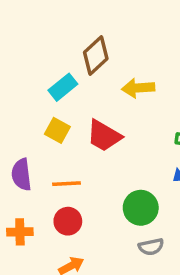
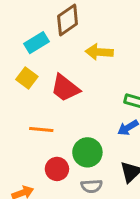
orange line: (66, 184) -> (41, 129), moved
red circle: (68, 221) -> (57, 169), moved

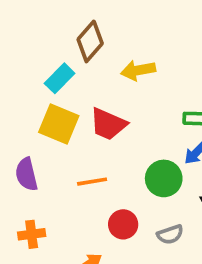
yellow square: (27, 78) -> (59, 124), size x1.5
green circle: (87, 152) -> (164, 178), moved

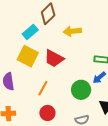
orange line: (92, 182) -> (43, 88), turned -56
red circle: (123, 224) -> (47, 113), moved

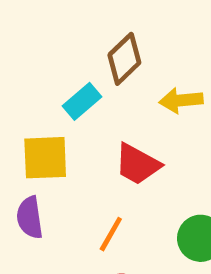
yellow square: (28, 56) -> (45, 158), moved, turned -30

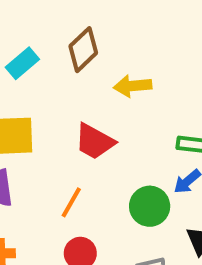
cyan rectangle: (82, 101) -> (22, 63), moved

